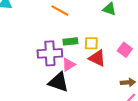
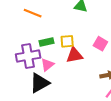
red triangle: (97, 58) -> (74, 55), turned -30
black triangle: (58, 82) -> (40, 83), turned -40

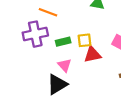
purple cross: (28, 56) -> (35, 34), moved
pink triangle: (47, 65) -> (65, 65), turned -32

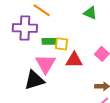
yellow square: (84, 40) -> (61, 44), moved
pink triangle: (65, 65) -> (46, 64), size x1.5

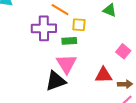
yellow square: (61, 44) -> (79, 25), moved
red triangle: (74, 60) -> (104, 75), moved

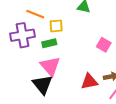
red triangle: (104, 75) -> (89, 82), moved
black triangle: (56, 81) -> (42, 85), turned -40

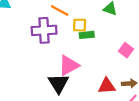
green rectangle: (49, 43) -> (87, 35), moved
pink triangle: (50, 66) -> (69, 65), turned 35

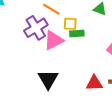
purple cross: (44, 30) -> (36, 28), turned -30
pink triangle: (69, 65) -> (54, 40), moved

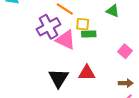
pink triangle: (54, 40) -> (66, 40), turned 50
red triangle: (94, 83) -> (87, 73), moved

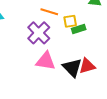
pink triangle: (66, 40) -> (46, 61), moved
black triangle: (59, 78) -> (72, 68), moved

